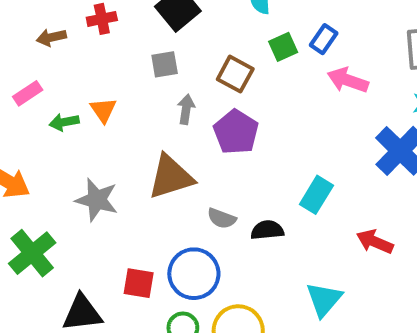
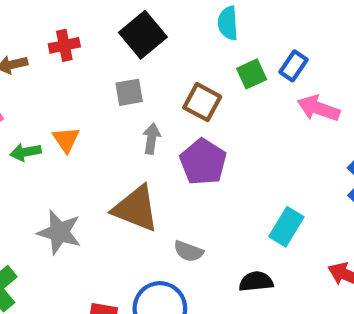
brown triangle: (171, 177) -> (136, 209), turned 39
black semicircle: (267, 230) -> (256, 282), moved

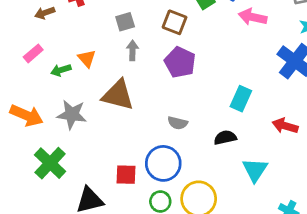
gray arrow: (151, 139) -> (132, 50), moved
brown triangle: (136, 209) -> (118, 95), moved
gray star: (59, 232) -> (72, 114), moved

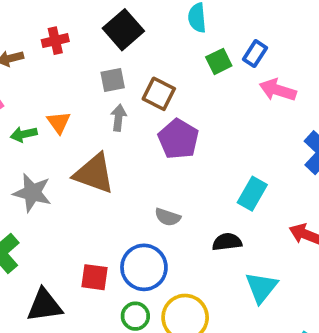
brown square: (175, 22) -> (159, 94), moved

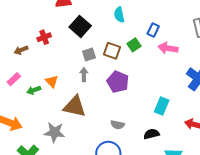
green square: (219, 61) -> (134, 45), moved
gray square: (113, 80) -> (89, 55), moved
brown square: (159, 94) -> (112, 51), moved
gray star: (32, 193) -> (54, 132), moved

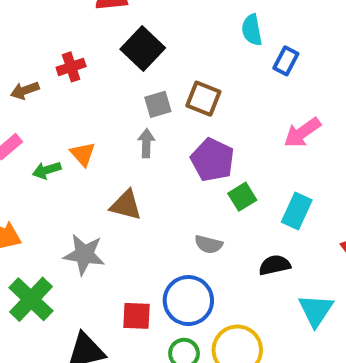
cyan semicircle: (119, 15) -> (252, 30), moved
green square: (134, 45) -> (242, 197), moved
pink arrow: (168, 48) -> (302, 133), moved, turned -48
brown triangle: (75, 106) -> (126, 205), size x0.7

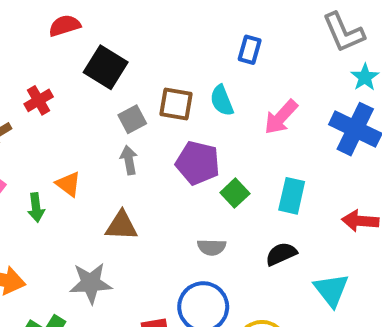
cyan semicircle: (252, 30) -> (222, 101), moved
green arrow: (47, 170) -> (36, 208), turned -68

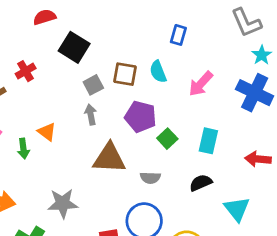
brown triangle: (121, 226) -> (109, 158), moved, size x1.4

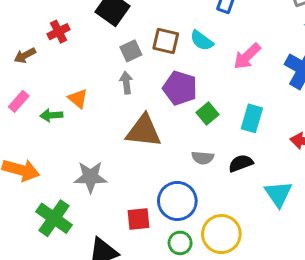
cyan semicircle: (158, 72) -> (202, 41), turned -35
green arrow: (23, 149) -> (51, 115), turned 90
gray semicircle: (150, 178) -> (203, 158), moved

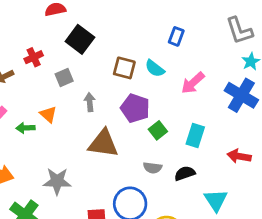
gray square: (131, 51) -> (64, 78), moved

